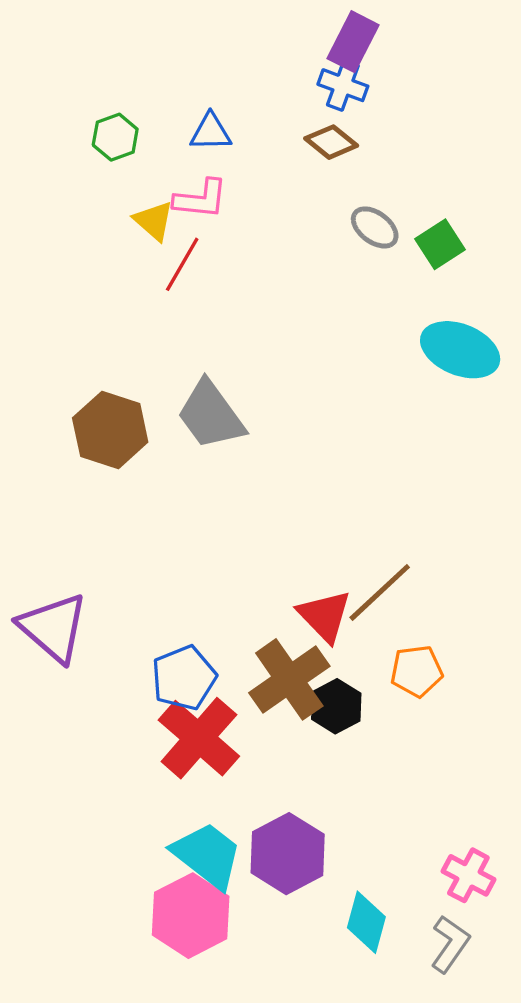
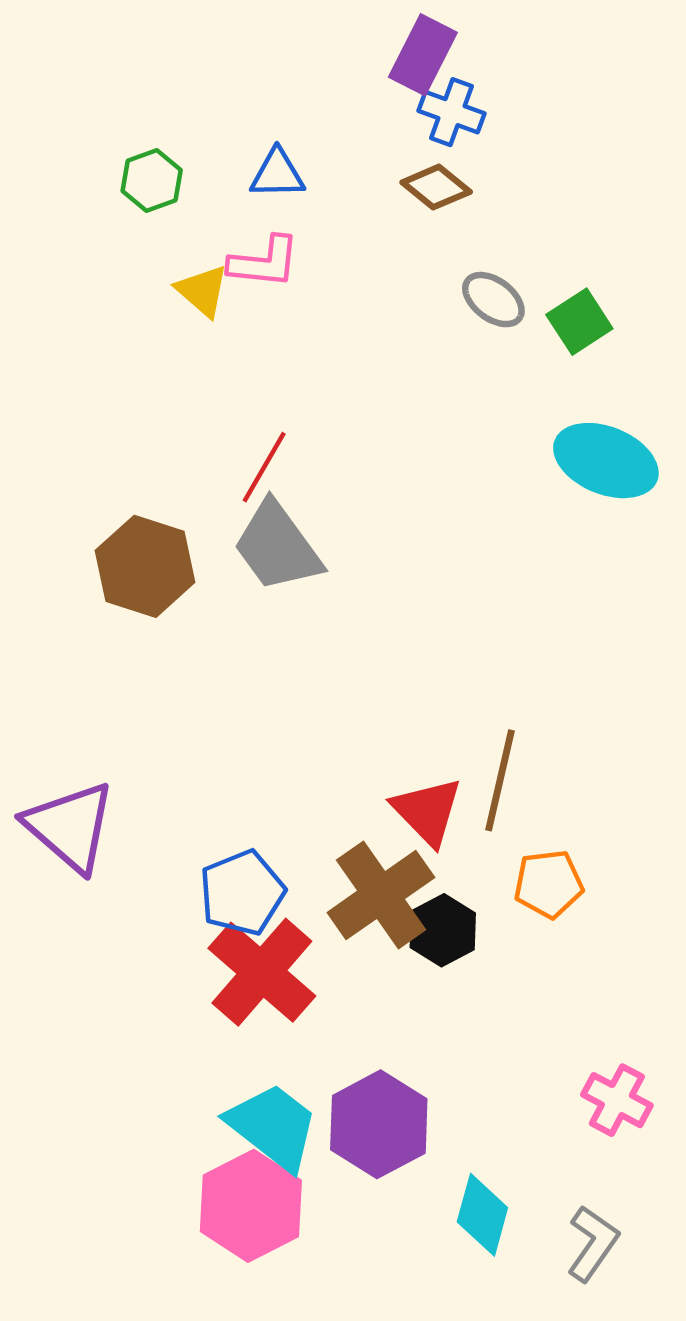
purple rectangle: (353, 42) -> (423, 55), moved
red line: (182, 264) -> (264, 467), moved
brown line: (380, 592) -> (500, 780), turned -34
pink cross: (468, 875) -> (617, 1100), moved

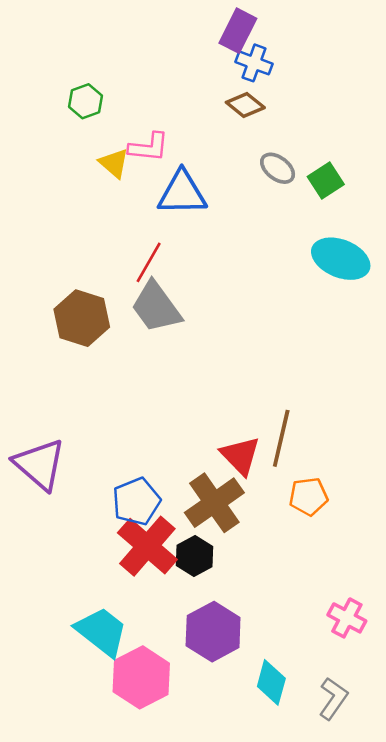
blue triangle: (277, 174) -> (182, 193), moved, size x1.6
black hexagon: (443, 930) -> (195, 556), moved
cyan trapezoid: (273, 1127) -> (102, 632), moved

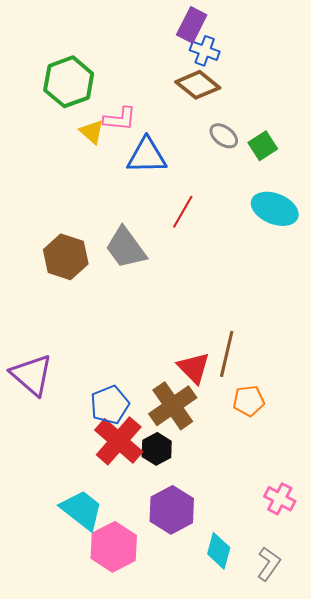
green hexagon: (85, 101) -> (69, 82), size x1.8
brown diamond: (245, 105) -> (198, 85), size x1.4
red line: (149, 262) -> (183, 212), moved

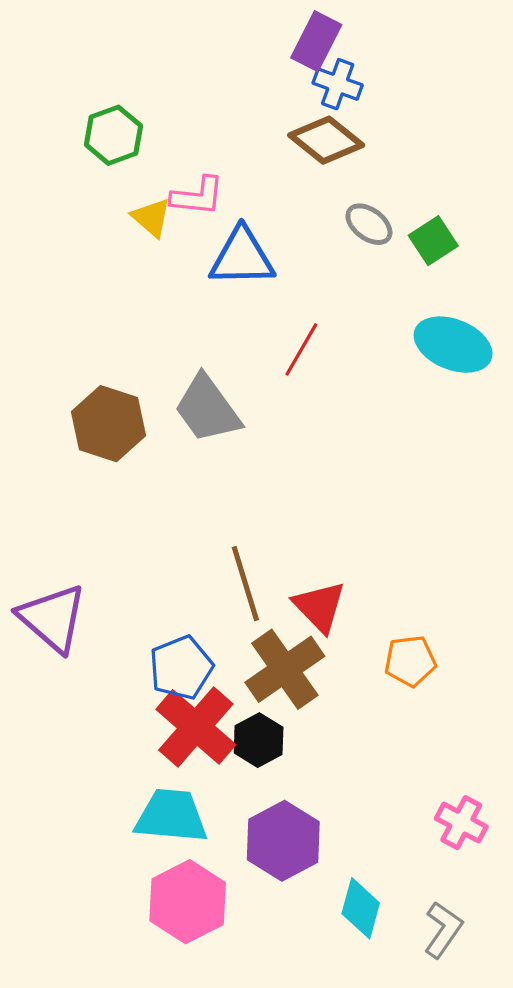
green hexagon: (69, 82) -> (113, 135), size x0.7
brown line: (227, 354) -> (245, 584), moved, turned -30
cyan trapezoid: (82, 510) -> (171, 816), moved, turned -33

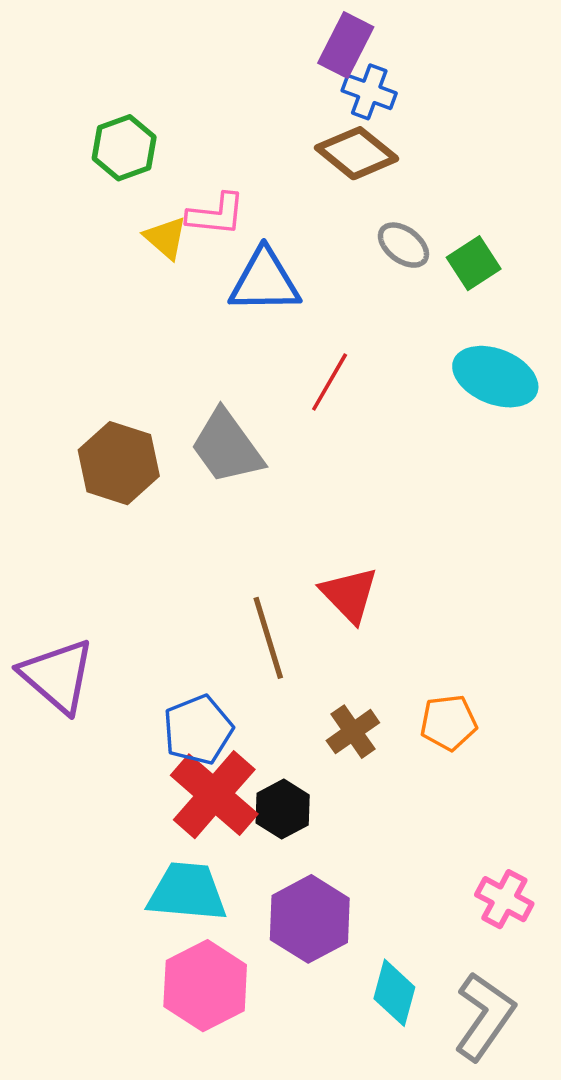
red triangle: (320, 607) -> (349, 595), moved
brown cross: (285, 669) -> (353, 732), moved, size x0.6
gray L-shape: (443, 930) -> (485, 1016), size x1.4

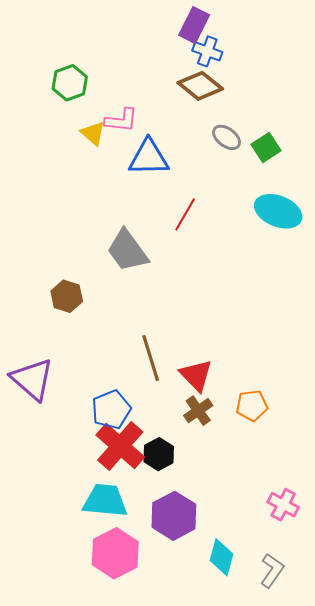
brown hexagon: (119, 463) -> (67, 296), moved, size x0.7
red triangle: (349, 595) -> (196, 375), moved
gray L-shape: (485, 1016) -> (272, 570), size x0.7

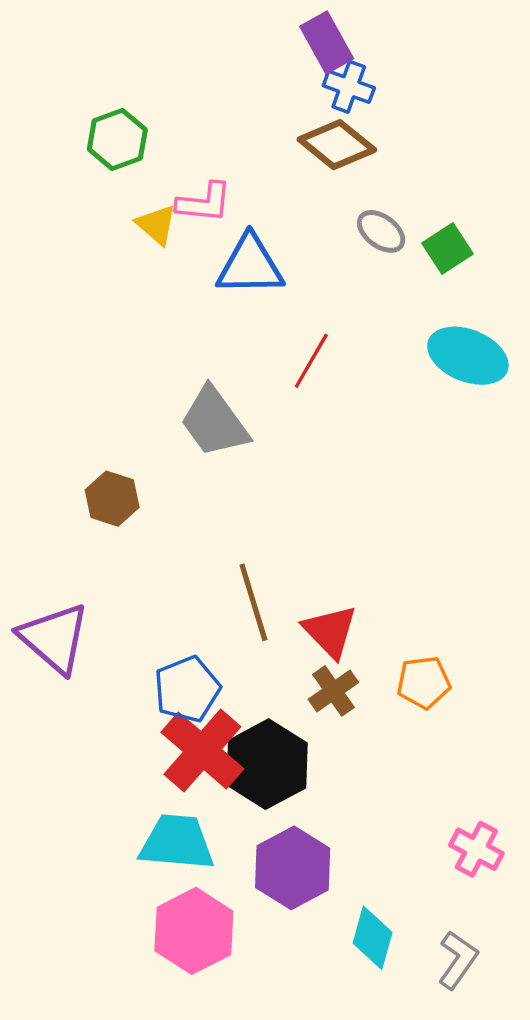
purple rectangle: (194, 25) -> (327, 43), turned -56
black hexagon: (159, 454) -> (267, 764), size x1.6

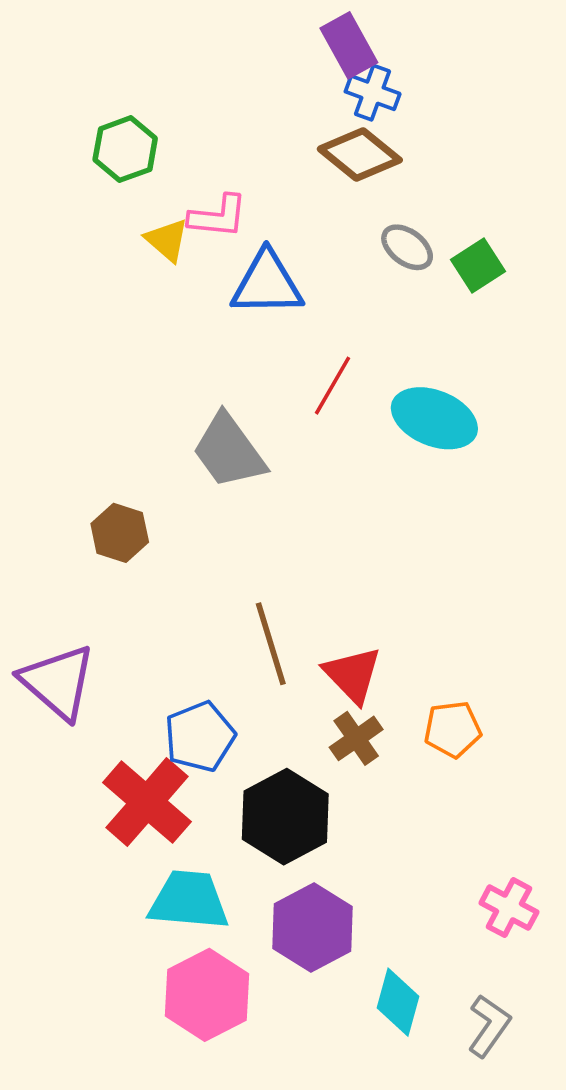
cyan ellipse: (468, 356) -> (434, 418), moved
red cross: (202, 751) -> (147, 802), moved

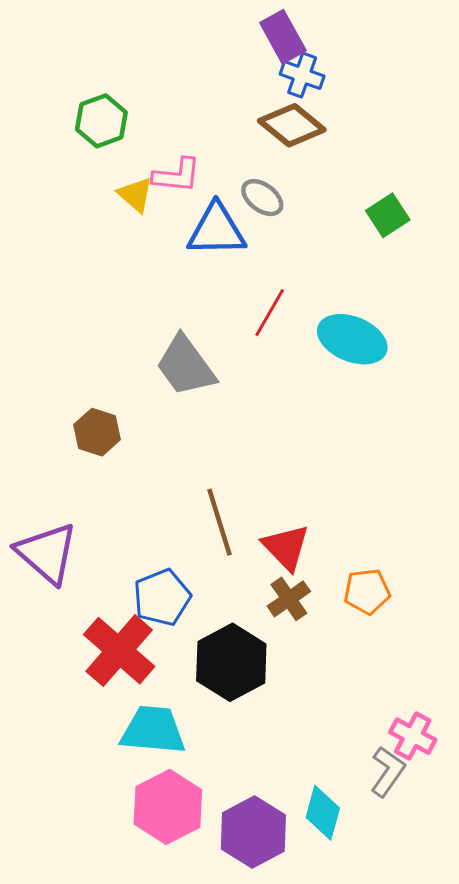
gray ellipse: (407, 247) -> (262, 198), moved
purple hexagon: (313, 928) -> (253, 832), moved
gray L-shape: (489, 1026) -> (388, 771), moved

